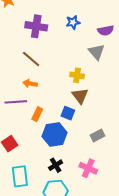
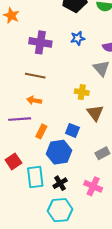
brown line: (31, 59) -> (35, 76), turned -30
brown triangle: (80, 96) -> (95, 113), moved
cyan rectangle: (20, 176) -> (35, 177), moved

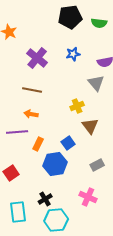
purple cross: (40, 42) -> (37, 58), turned 30
yellow cross: (82, 92) -> (77, 106), turned -32
blue square: (72, 130) -> (68, 143), turned 32
cyan rectangle: (35, 177) -> (18, 212), moved
black cross: (60, 183) -> (45, 199), moved

